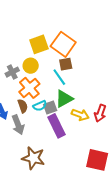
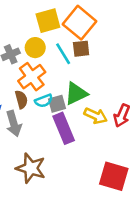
cyan line: (59, 77) -> (63, 54), moved

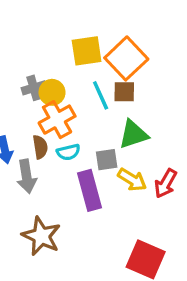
yellow circle: (35, 48) -> (52, 92), moved
green triangle: (76, 94) -> (133, 134), moved
gray square: (57, 104) -> (107, 160), moved

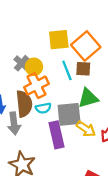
gray cross: (34, 88) -> (22, 63), turned -35
brown semicircle: (40, 147) -> (24, 104), size x1.6
gray square: (107, 160) -> (69, 114), size x1.6

